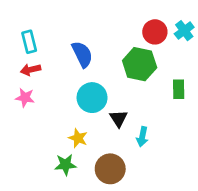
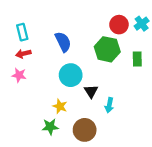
green rectangle: (179, 89) -> (137, 59), moved

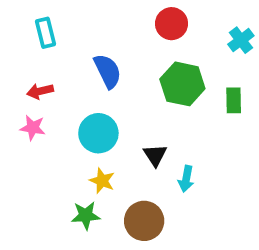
red circle: (119, 25) -> (172, 24), moved
cyan rectangle: (22, 32) -> (45, 33), moved
cyan circle: (71, 75) -> (98, 133), moved

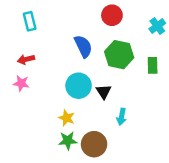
blue semicircle: (108, 71) -> (83, 46), moved
cyan circle: (98, 133) -> (79, 86), moved
black triangle: (155, 155) -> (104, 92), moved
green star: (86, 215) -> (68, 141), moved

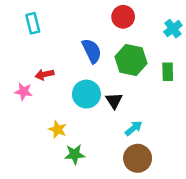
red arrow: (26, 59) -> (45, 74), moved
cyan arrow: (122, 117) -> (134, 128), turned -140
yellow star: (67, 118) -> (58, 129), moved
brown circle: (94, 144) -> (138, 158), moved

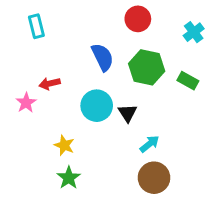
green rectangle: (168, 72) -> (188, 81), turned -60
pink star: (24, 91) -> (26, 103), turned 30
green star: (75, 154) -> (69, 178), moved, turned -30

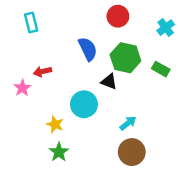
cyan circle: (97, 106) -> (84, 104), moved
black triangle: (128, 113) -> (109, 82), moved, turned -36

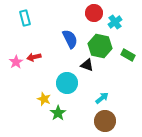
cyan cross: (166, 28) -> (115, 22), moved
pink star: (22, 88) -> (16, 62), moved
green star: (59, 152) -> (58, 113), moved

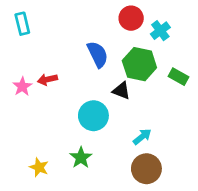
cyan rectangle: (25, 18) -> (22, 24), moved
yellow star: (44, 99) -> (39, 167), moved

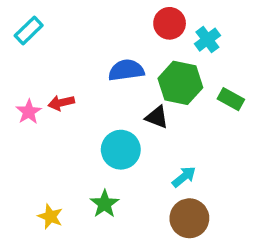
cyan rectangle: (22, 24) -> (29, 31), turned 60
blue semicircle: (98, 54) -> (126, 70), turned -72

